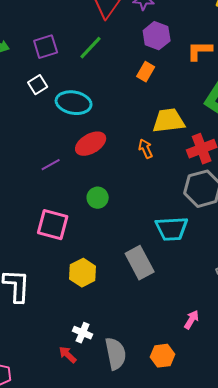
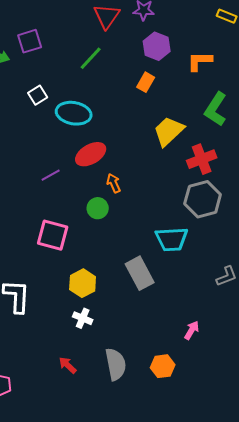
purple square: (46, 47) -> (30, 41), moved
yellow trapezoid: (169, 121) -> (169, 131), turned -36
orange arrow: (146, 149) -> (114, 183), moved
white cross: (83, 333) -> (83, 318), moved

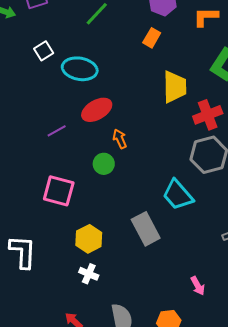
yellow trapezoid: (169, 131) -> (175, 87), turned 132
cyan trapezoid: (172, 239) -> (178, 195), turned 52
pink arrow: (192, 330) -> (198, 286), turned 120

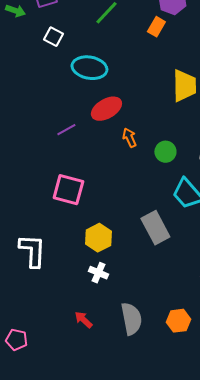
orange rectangle: (152, 38) -> (156, 27), moved
white square: (44, 51) -> (53, 37), moved, turned -30
green circle: (104, 164) -> (165, 152), moved

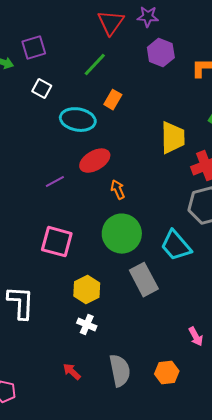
orange rectangle: (156, 27) -> (113, 100), moved
green circle: (165, 152) -> (122, 234), moved, size x1.8

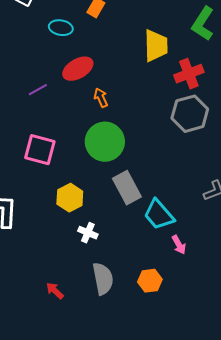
cyan ellipse: (78, 120) -> (61, 28), size x0.7
cyan trapezoid: (176, 246) -> (159, 215), moved
white cross: (87, 325) -> (88, 233), moved
red arrow: (72, 372) -> (55, 291), moved

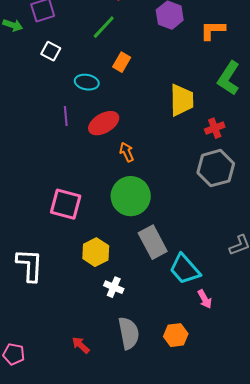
red cross: (189, 74) -> (215, 128), size x0.7
purple line: (38, 90) -> (66, 116), moved, turned -66

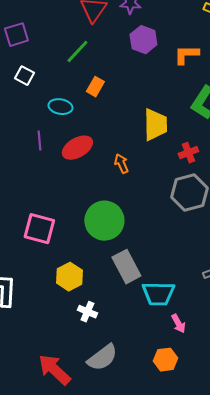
orange arrow: (127, 152) -> (121, 164), moved
cyan trapezoid: (185, 269) -> (158, 294), turned -48
gray semicircle: (129, 333) -> (102, 358), turned 64
orange hexagon: (176, 335) -> (165, 360), moved
red arrow: (81, 345) -> (54, 370), size x1.8

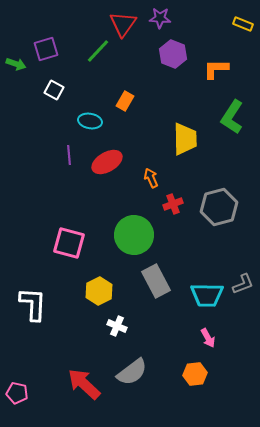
green line: (77, 52) -> (98, 51), moved
red cross: (188, 153) -> (173, 204), moved
cyan trapezoid: (158, 294) -> (207, 295), moved

